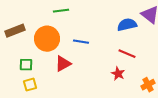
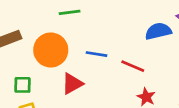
red line: (127, 54) -> (133, 66), moved

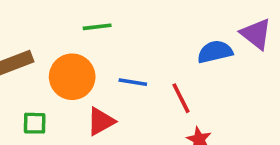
red line: (133, 66) -> (181, 98), turned 40

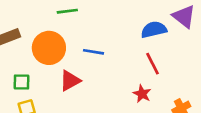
red line: (181, 98) -> (152, 64), moved

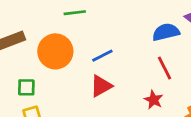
blue line: (94, 52) -> (102, 56), turned -36
red triangle: (70, 81) -> (101, 86), moved

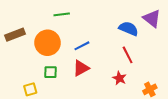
blue semicircle: (166, 32) -> (129, 29), turned 36
green square: (26, 87) -> (51, 72), moved

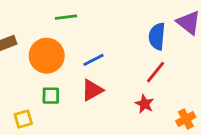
blue semicircle: (129, 29) -> (157, 36), turned -108
red line: (128, 55) -> (156, 72), turned 66

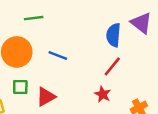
blue line: (94, 60) -> (58, 56), turned 48
red triangle: (92, 90) -> (46, 97), moved

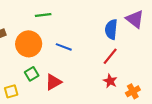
green square: (20, 87) -> (32, 74), turned -32
red star: (103, 94) -> (110, 81), moved

